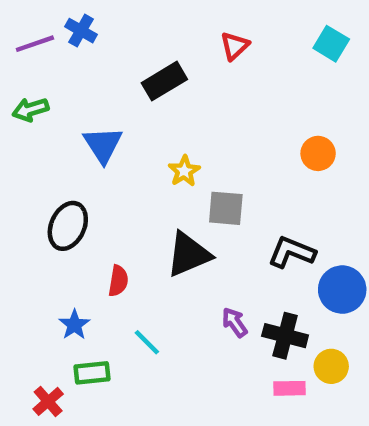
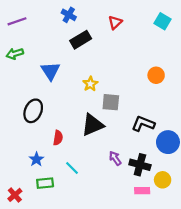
blue cross: (81, 31) -> (69, 15), moved
red cross: (48, 401) -> (15, 195), moved

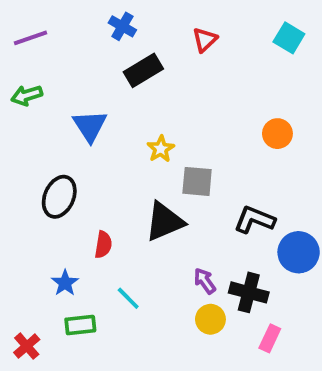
yellow circle: (163, 180) -> (210, 319), moved
pink rectangle: (142, 191) -> (270, 338), moved, turned -64

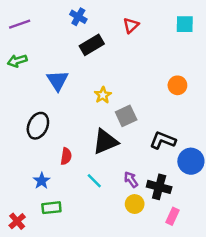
cyan square: (289, 38) -> (185, 24), turned -30
gray square: (197, 181) -> (126, 116), turned -30
cyan line: (128, 298) -> (94, 181), moved

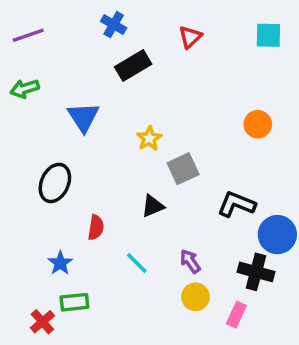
black triangle: (105, 142) -> (153, 206), size x0.6
black cross: (159, 187) -> (256, 272), moved
pink rectangle: (173, 216) -> (236, 315), moved
red cross: (17, 221) -> (42, 322), moved

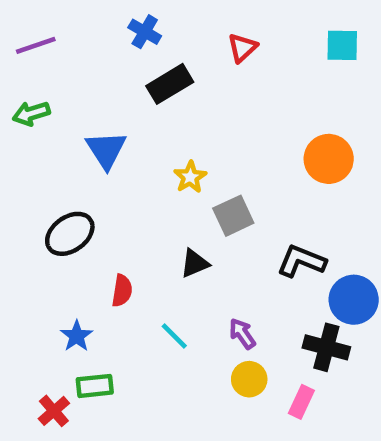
orange circle: (258, 124) -> (329, 159), size x1.4
black ellipse: (55, 183) -> (70, 234), turned 30

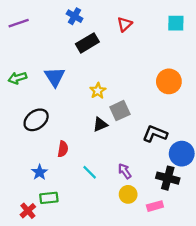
green arrow: (31, 113) -> (17, 78), moved
black triangle: (195, 263) -> (100, 124), moved
pink rectangle: (301, 402) -> (155, 206), turned 49

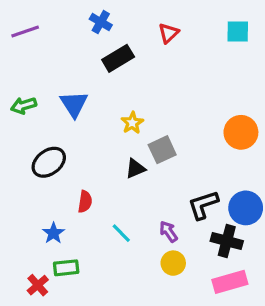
orange circle: (169, 81) -> (241, 132), moved
black L-shape: (155, 134) -> (203, 205), moved, turned -40
pink rectangle: (155, 206) -> (230, 282), moved, size x1.5

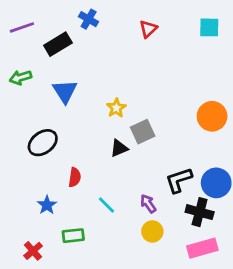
black rectangle: (118, 58) -> (58, 44), moved
green arrow: (24, 106) -> (21, 77), moved
green rectangle: (66, 268) -> (73, 236), moved

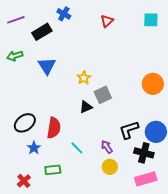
black ellipse: (43, 143) -> (25, 123), moved
red semicircle: (75, 177) -> (54, 128), size x1.5

